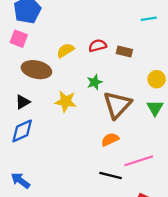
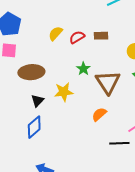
yellow semicircle: (65, 50) -> (56, 33), moved
black triangle: (23, 102) -> (37, 101), moved
orange semicircle: (110, 139) -> (99, 114), moved

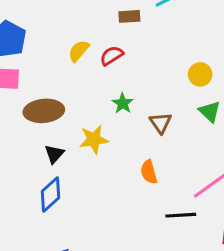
brown rectangle: (101, 36) -> (129, 16), moved
brown triangle: (108, 82) -> (161, 123), size x0.6
orange semicircle: (99, 114) -> (149, 172), turned -63

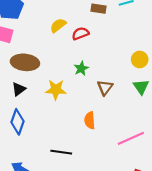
black triangle: (54, 154) -> (19, 89), moved
blue diamond: (51, 194) -> (18, 122), turned -40
black line: (181, 215) -> (61, 152), moved

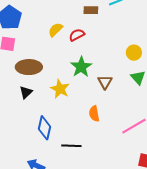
green star: (81, 68) -> (81, 67), size x1.5
yellow star: (56, 90) -> (60, 89), turned 30
blue diamond: (18, 122) -> (44, 128), moved

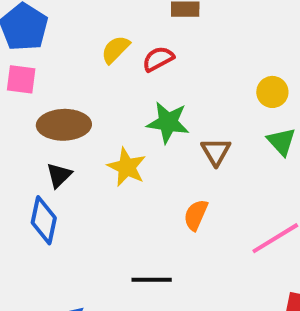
green star: (81, 67) -> (168, 122), turned -30
orange semicircle: (94, 114) -> (196, 215), turned 35
blue diamond: (44, 128) -> (44, 220), moved

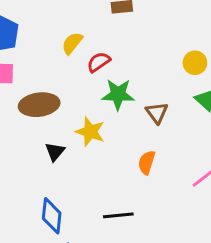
red semicircle: (158, 59) -> (99, 62), moved
black triangle: (59, 175) -> (55, 152), moved
blue diamond: (44, 220) -> (52, 216), moved

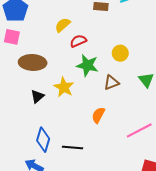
yellow circle: (195, 63) -> (120, 53), moved
brown triangle: (157, 113) -> (111, 83), turned 35
blue diamond: (52, 216) -> (43, 140), moved

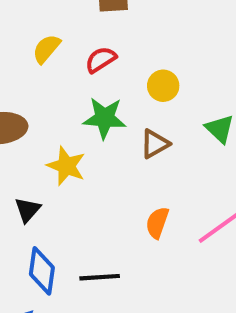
red semicircle: (78, 41) -> (101, 60), moved
black triangle: (37, 96) -> (28, 210), moved
orange semicircle: (98, 115) -> (157, 223), moved

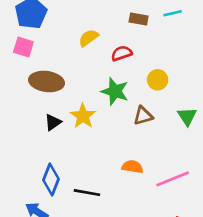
black triangle: (28, 210) -> (53, 122), moved
orange semicircle: (157, 223) -> (132, 167), turned 66

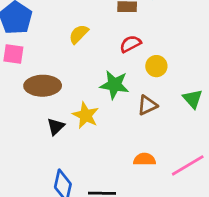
red semicircle: (122, 53) -> (130, 44), moved

